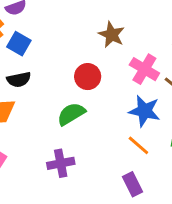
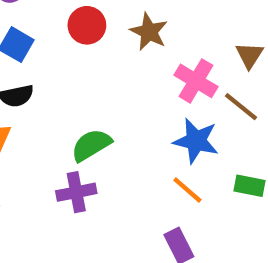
red circle: (88, 77) -> (87, 25), moved
purple cross: (61, 163) -> (76, 192), moved

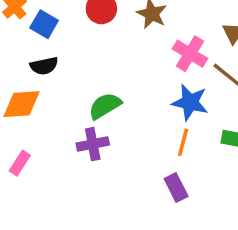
orange line: (187, 190) -> (183, 142), turned 64

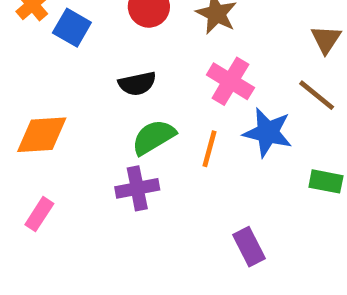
pink cross: (190, 54) -> (230, 81), moved
black semicircle: (44, 66) -> (137, 84), moved
orange line: (183, 142) -> (209, 149), moved

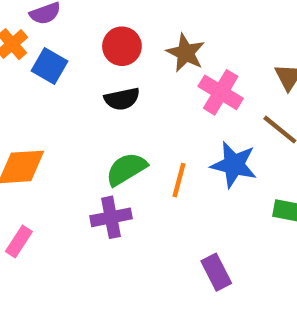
pink cross: (230, 81) -> (221, 92), moved
black semicircle: (137, 84) -> (122, 99), moved

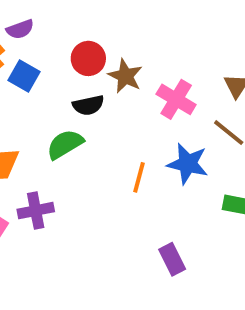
brown star: (186, 53) -> (125, 76), moved
green semicircle: (126, 169) -> (65, 144), moved
purple cross: (111, 217) -> (36, 211), moved

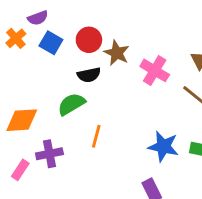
blue square: (24, 76) -> (51, 43), moved
blue star: (188, 164) -> (163, 146), moved
orange line: (139, 177) -> (96, 136), moved

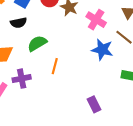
black semicircle: (89, 75) -> (19, 23), moved
blue star: (163, 146) -> (102, 50), moved

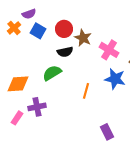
black semicircle: (19, 23) -> (65, 52), moved
orange line: (55, 66) -> (86, 91), moved

